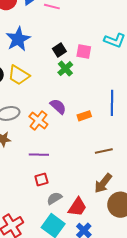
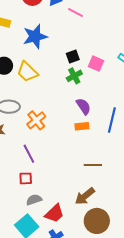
purple semicircle: (58, 106) -> (83, 106), moved
purple line: (39, 155) -> (29, 154), turned 48

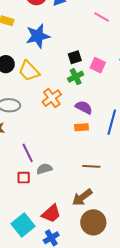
pink line: (75, 12) -> (102, 17), moved
purple semicircle: (83, 106) -> (84, 107), turned -30
orange cross: (36, 120) -> (52, 98), moved
gray semicircle: (34, 200) -> (44, 169), moved

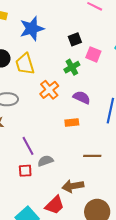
black square: (75, 57) -> (75, 39), moved
yellow trapezoid: (29, 71) -> (25, 64), turned 30
orange rectangle: (82, 127) -> (72, 123), moved
brown arrow: (82, 197) -> (73, 186), moved, turned 30

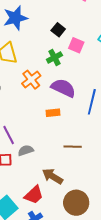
black square: (75, 39) -> (58, 30), turned -32
purple semicircle: (82, 97) -> (63, 88), size x1.4
brown arrow: (73, 186) -> (52, 176), turned 40

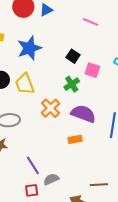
brown line: (73, 147) -> (99, 185), moved

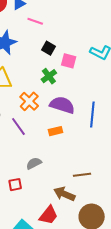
pink line: (91, 22) -> (35, 21), moved
purple line: (33, 165) -> (18, 126), moved
gray semicircle: (51, 179) -> (34, 163), moved

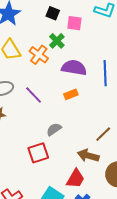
orange cross: (29, 101) -> (39, 55), moved
brown line: (82, 175) -> (103, 134), turned -30
red square: (15, 185) -> (38, 153), size x1.5

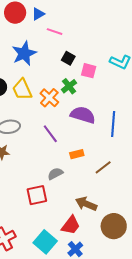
orange rectangle: (71, 94) -> (77, 154), moved
purple line: (34, 95) -> (50, 134), moved
brown line: (103, 134) -> (103, 167), moved

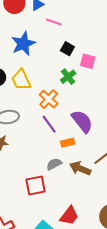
orange cross: (49, 98) -> (49, 99), moved
purple semicircle: (83, 115) -> (82, 121), moved, turned 35
orange rectangle: (77, 154) -> (68, 143), moved
brown arrow: (86, 204) -> (80, 168), moved

